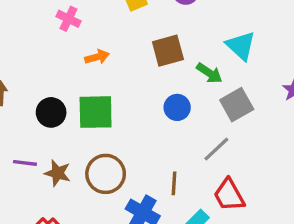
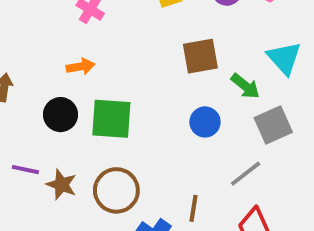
orange arrow: (97, 57) -> (80, 66), moved

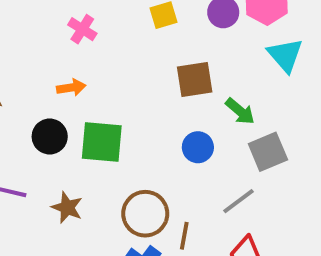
cyan triangle: (284, 58) -> (285, 55), moved
brown star: (62, 185) -> (67, 208), moved
brown circle: (116, 190) -> (145, 214), moved

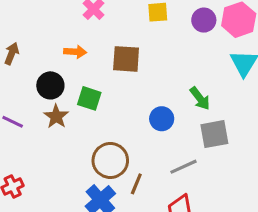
brown square: (195, 80) -> (126, 59), moved
green square: (102, 142) -> (89, 98), size x0.7
brown star: (67, 208) -> (56, 116), moved

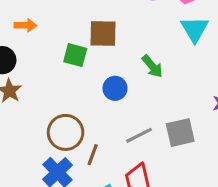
brown square: (126, 59) -> (103, 33), moved
green square: (89, 98) -> (75, 55), moved
gray square: (214, 134) -> (180, 133), moved

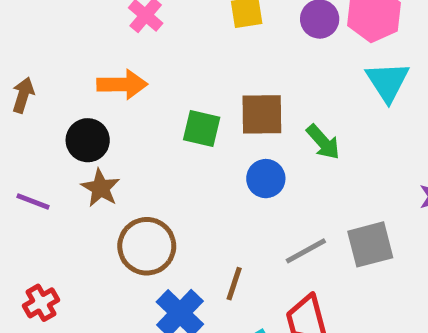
orange arrow: (25, 25) -> (122, 84), size x1.4
brown square: (103, 33) -> (262, 114), moved
brown circle: (66, 132) -> (147, 246), moved

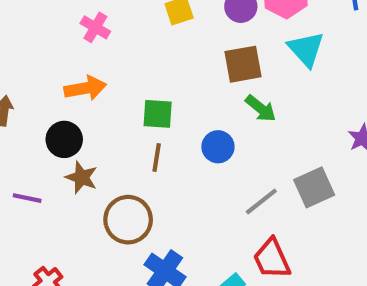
brown square: (262, 114) -> (243, 64), moved
brown line: (234, 284) -> (157, 157), moved

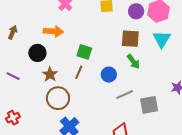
brown star: (81, 177) -> (50, 74), moved
gray line: (261, 202) -> (125, 95), moved

